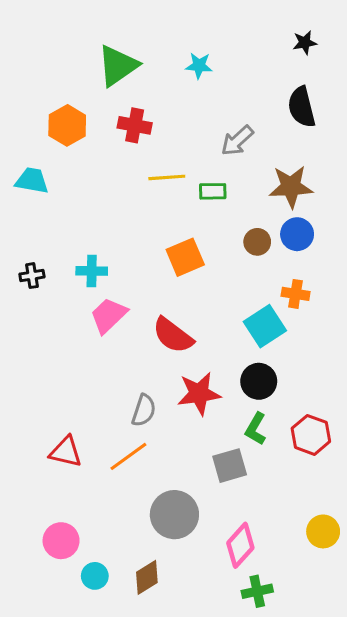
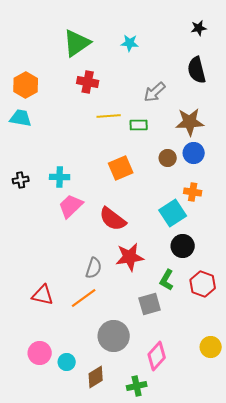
orange hexagon: (67, 125) -> (26, 85), moved
black circle: (259, 381) -> (183, 246), moved
cyan circle: (95, 576) -> (67, 362), moved
green cross: (257, 591) -> (137, 386), moved

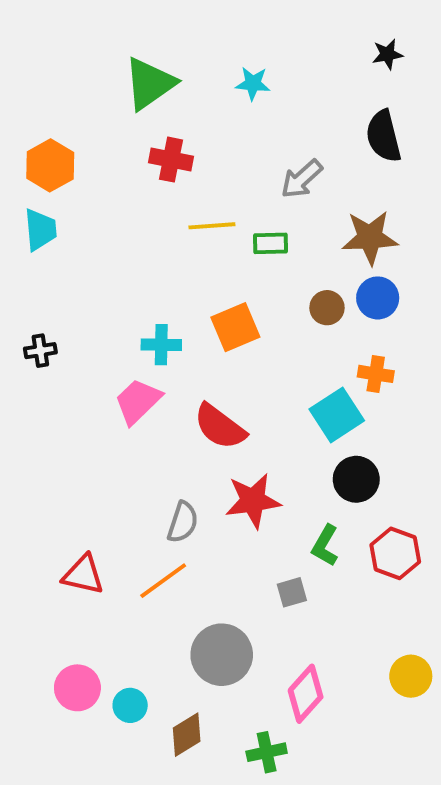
cyan trapezoid: (21, 118) -> (40, 230), turned 75
cyan cross: (60, 177) -> (161, 345), moved
gray square: (150, 304) -> (292, 592), size x0.7

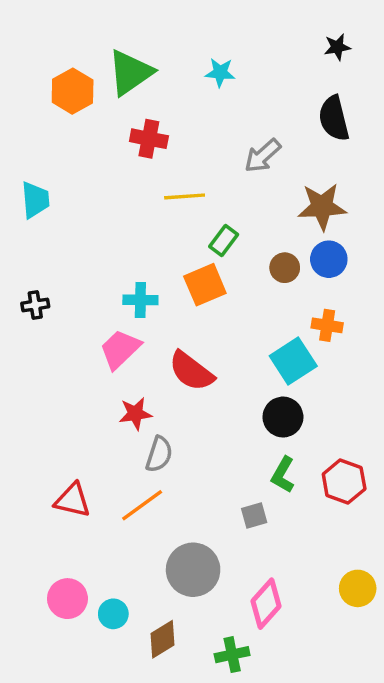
orange hexagon: (50, 165) -> (73, 91), moved
green rectangle: (270, 243) -> (224, 241), moved, turned -52
black circle: (356, 479) -> (283, 417), moved
red star: (253, 501) -> (135, 414), moved, size x0.7

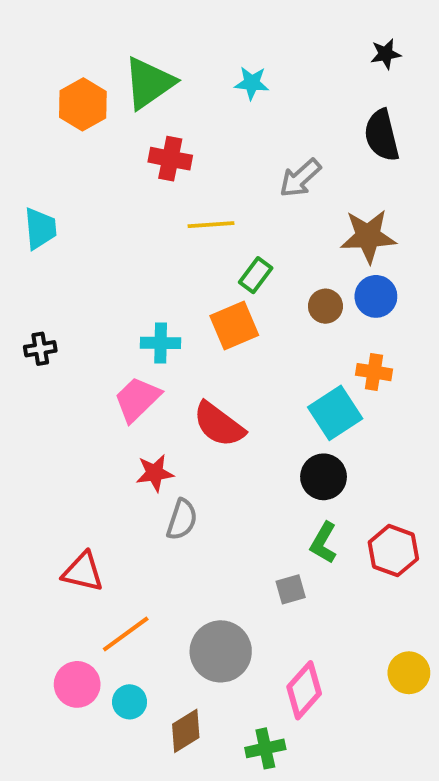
orange line: (142, 505) -> (126, 634), moved

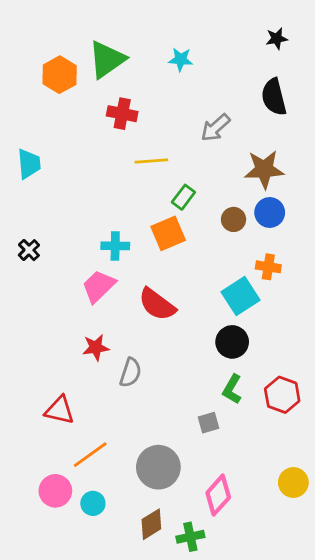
black cross: (40, 349) -> (29, 250), turned -35
red star: (155, 473) -> (96, 347), moved
brown diamond: (186, 731) -> (151, 524), moved

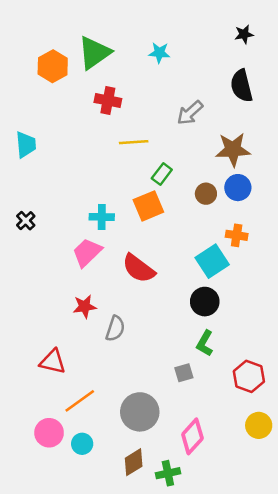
red hexagon: (282, 395) -> (249, 376), moved

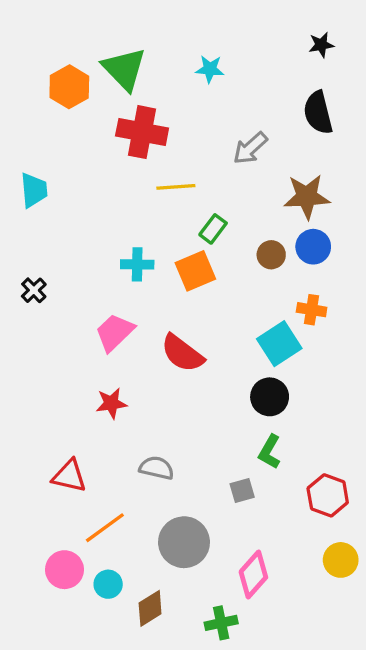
green triangle: (94, 53) -> (124, 69), turned -39
red cross: (108, 100) -> (142, 132), size x1.4
cyan cross: (102, 217) -> (137, 264), moved
gray semicircle: (115, 329) -> (157, 468), moved, turned -95
brown diamond: (134, 462) -> (150, 608), moved

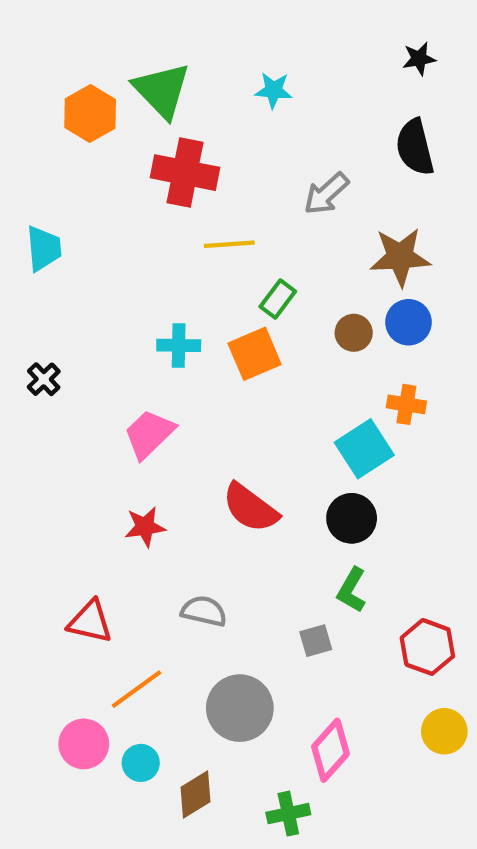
red semicircle: (182, 353) -> (250, 508), moved

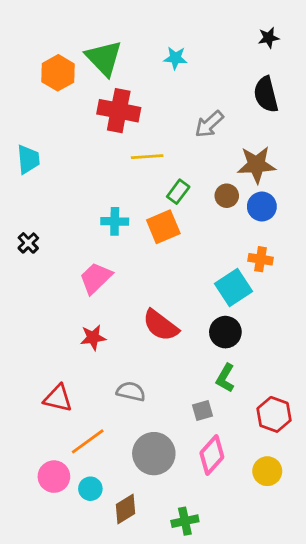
brown circle: (354, 333) -> (227, 196), moved
yellow circle: (444, 731) -> (267, 471), moved
pink diamond: (330, 750) -> (212, 455), moved

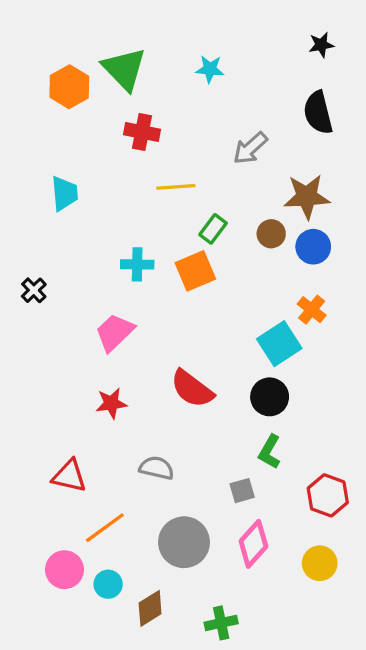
red cross: (119, 111) -> (142, 132), size x0.7
cyan trapezoid: (28, 159) -> (64, 193), moved
orange cross: (261, 259) -> (312, 310), turned 30

